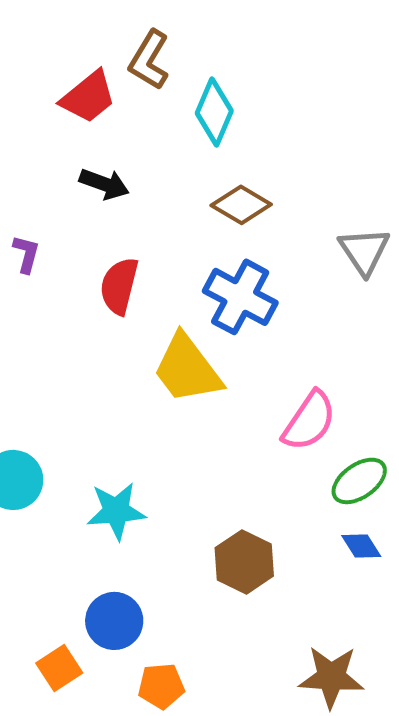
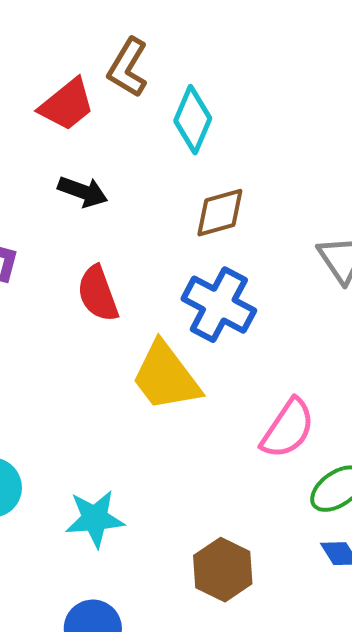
brown diamond: (241, 205) -> (220, 213), turned -46
red semicircle: (119, 286) -> (98, 294), turned -34

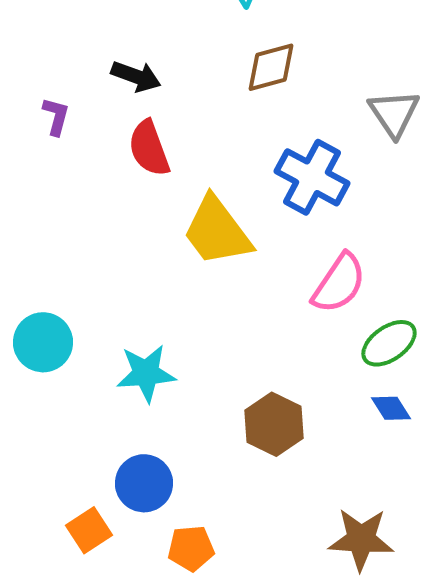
black arrow: (83, 192) -> (136, 76), moved
blue cross: (219, 305) -> (312, 177), moved

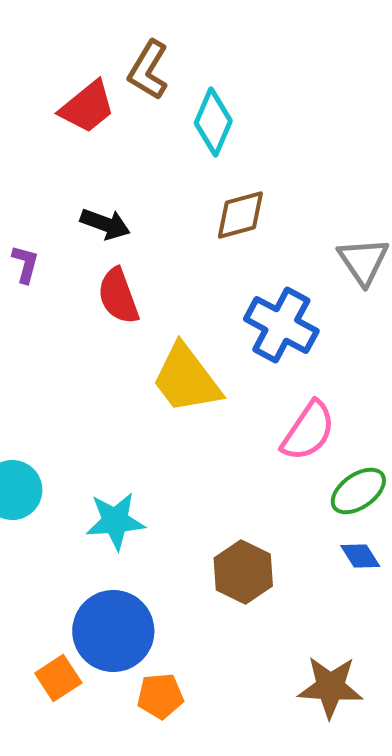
blue circle: (144, 483) -> (113, 631), size x1.4

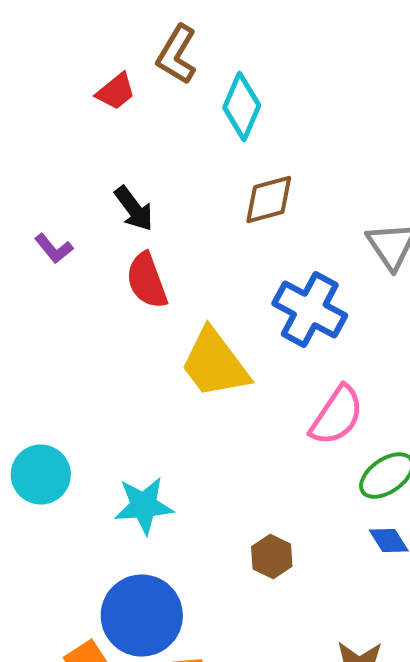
red trapezoid: (87, 107) -> (116, 92), size x0.7
black arrow: (105, 224) -> (134, 209), turned 33
purple L-shape: (25, 264) -> (54, 249), turned 126
brown hexagon: (243, 572) -> (272, 557), size x0.7

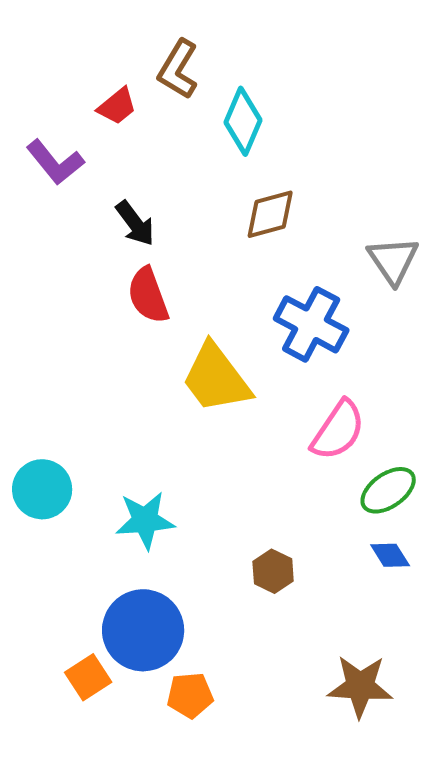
purple L-shape: (54, 249) -> (55, 162), moved, size x1.5

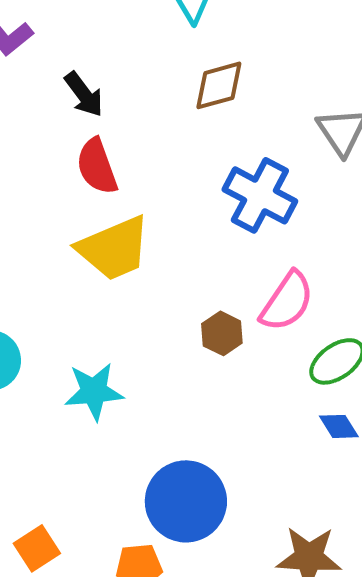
yellow trapezoid: (216, 378) -> (114, 248), moved, turned -76
brown hexagon: (273, 571) -> (222, 333), moved
blue circle: (143, 630) -> (186, 501), moved

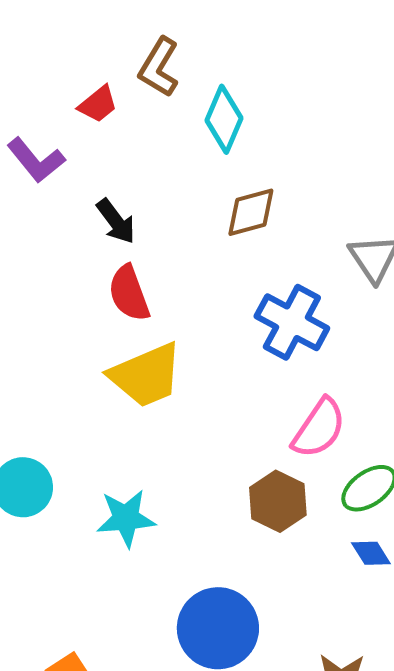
brown hexagon: (222, 333) -> (278, 501), moved, size x1.4

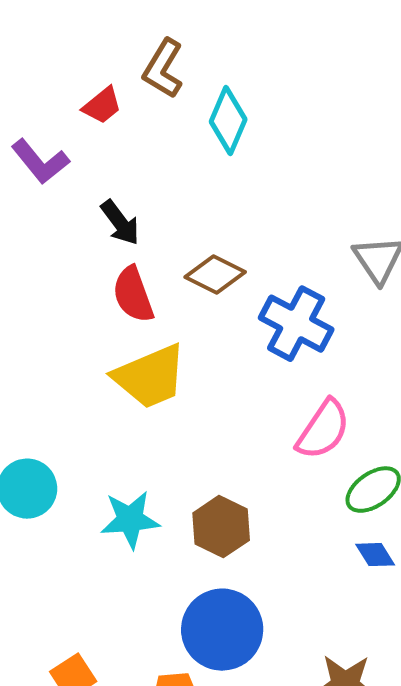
brown diamond: (251, 212) -> (215, 275), moved, turned 42
brown hexagon: (278, 501) -> (221, 527), moved

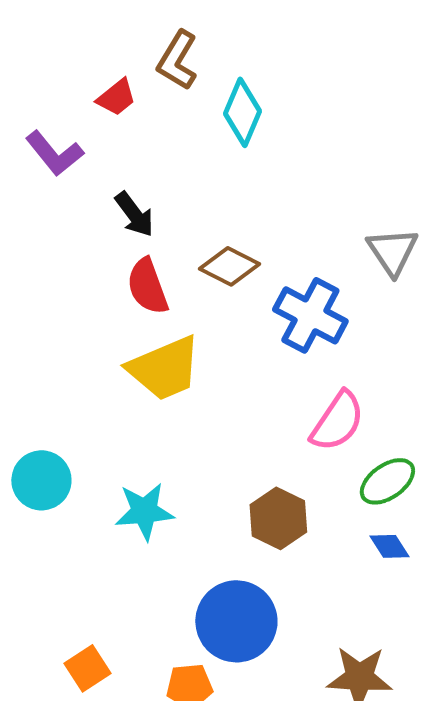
brown hexagon: (221, 527) -> (278, 518), moved

